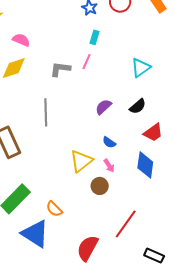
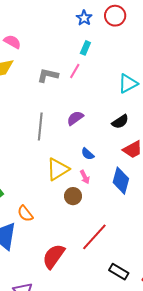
purple semicircle: (103, 107) -> (75, 118), moved
gray line: (46, 112) -> (40, 126), moved

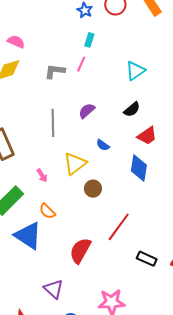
pink arrow: (85, 177) -> (42, 176), moved

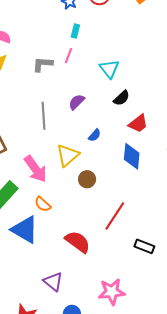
cyan triangle: (135, 71) -> (109, 69), moved, turned -30
blue semicircle: (103, 145) -> (95, 135), turned -80
pink arrow: (42, 176) -> (35, 169), size x2.0
red semicircle: (80, 251) -> (78, 242), turned 100

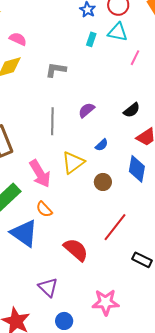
pink line: (68, 56) -> (135, 58), moved
cyan triangle: (109, 69) -> (118, 32), moved, turned -45
brown circle: (87, 179) -> (103, 182), moved

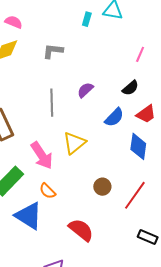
pink line: (135, 58) -> (140, 54), moved
blue semicircle: (102, 145) -> (114, 117), moved, size x1.5
brown circle: (103, 182) -> (102, 187), moved
red line: (115, 227) -> (135, 195), moved

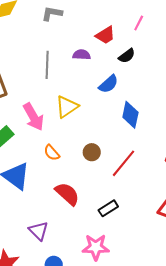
purple semicircle: (85, 90) -> (82, 55), turned 42
red trapezoid: (146, 114) -> (105, 35), moved
orange semicircle: (48, 191) -> (52, 153), moved
black rectangle: (148, 237) -> (108, 208), moved, turned -60

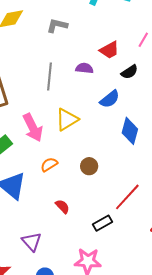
orange semicircle: (52, 153) -> (49, 164), turned 96
red line: (123, 163) -> (127, 197), moved
red semicircle: (67, 194) -> (62, 206), size x0.6

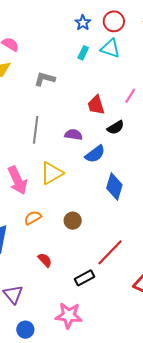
red trapezoid: (109, 50) -> (96, 105), turned 100
purple semicircle: (84, 68) -> (73, 135), moved

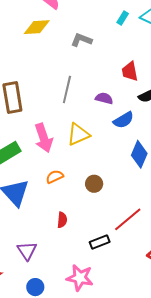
red semicircle: (45, 260) -> (62, 220), turned 42

